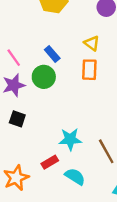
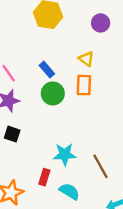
green circle: (44, 77) -> (53, 93), moved
red rectangle: (50, 162) -> (44, 177), turned -42

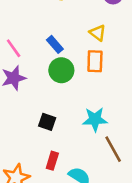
black square: (12, 134) -> (47, 122), moved
cyan star: (65, 154) -> (95, 119), moved

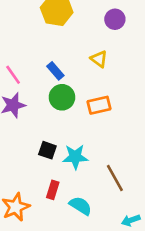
orange rectangle: (95, 61) -> (99, 105), moved, turned 75
cyan star: (95, 119) -> (75, 157), moved

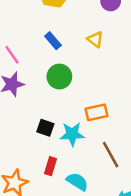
blue rectangle: (55, 71) -> (53, 41), moved
orange rectangle: (99, 105) -> (97, 112), moved

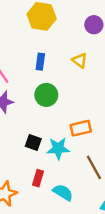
blue rectangle: (53, 41) -> (40, 62), turned 49

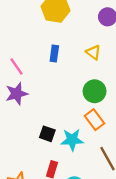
green circle: (46, 95) -> (95, 91), moved
orange rectangle: (81, 128) -> (95, 120), turned 66

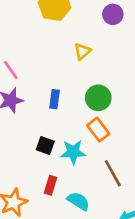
yellow triangle: (93, 52) -> (82, 51), moved, turned 42
blue rectangle: (54, 53) -> (55, 99), moved

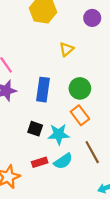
blue rectangle: (55, 99) -> (43, 90), size x1.5
red rectangle: (51, 185) -> (40, 162), turned 56
cyan semicircle: (78, 201) -> (63, 161), moved, turned 114

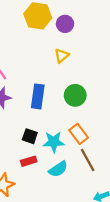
purple circle: (92, 18) -> (65, 24), moved
orange rectangle: (80, 115) -> (79, 134), moved
red rectangle: (40, 162) -> (29, 161), moved

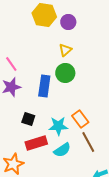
green circle: (75, 95) -> (65, 73), moved
black square: (30, 136) -> (28, 119), moved
red rectangle: (29, 161) -> (36, 143), size x1.5

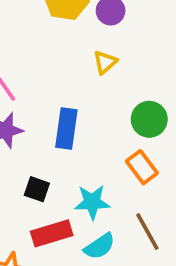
green circle: (65, 73) -> (149, 119), moved
orange rectangle: (80, 119) -> (142, 167), moved

